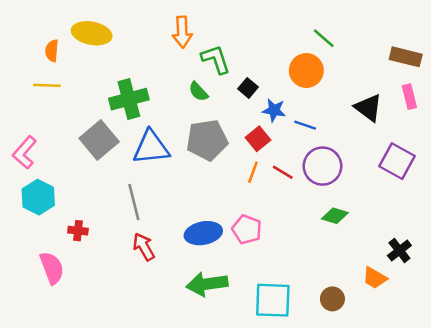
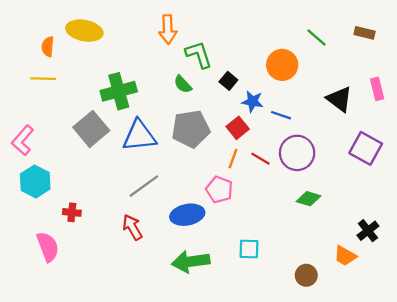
green line: (324, 38) -> (317, 37), moved
brown rectangle: (406, 57) -> (365, 33), moved, size x0.7
gray line: (134, 202) -> (144, 186), moved, turned 68
pink pentagon: (247, 229) -> (219, 190), moved
cyan square: (273, 300) -> (249, 249), moved, size x0.6

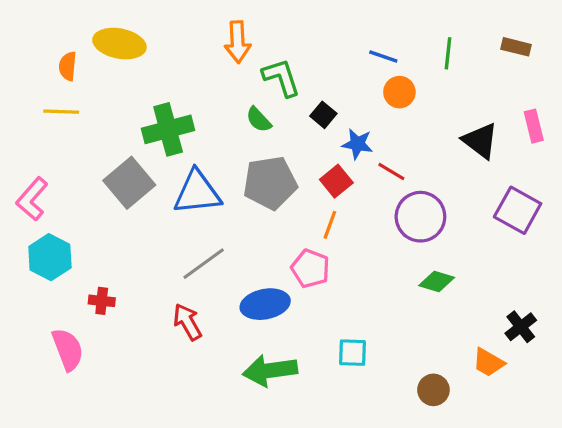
green line: (317, 37) -> (448, 53), turned 55
orange circle: (282, 65) -> (399, 92), size x0.7
blue line: (281, 115) -> (383, 57), moved
red line: (260, 159) -> (391, 171), moved

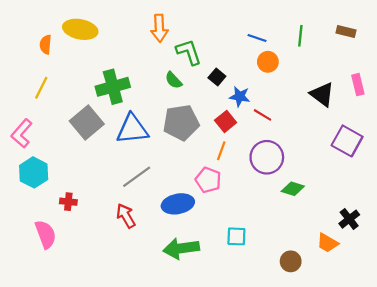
yellow line: (61, 112) -> (41, 88), moved, turned -65
purple circle: (420, 217) -> (267, 157), moved

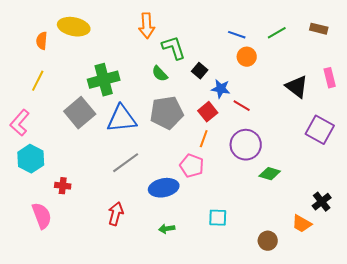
green line: (300, 36) -> (277, 33), turned 54
red arrow: (126, 216) -> (116, 214), moved, turned 45
green arrow: (181, 248) -> (167, 229), size x0.5

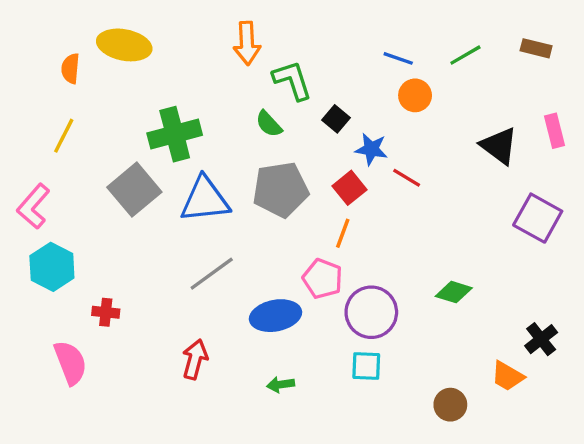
purple circle: (246, 145) -> (371, 312), moved

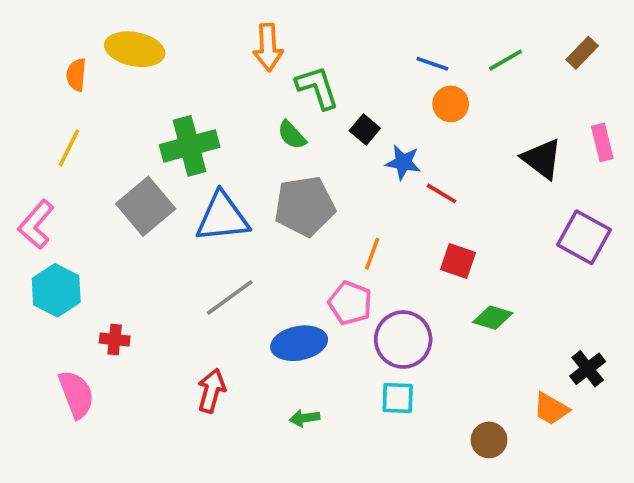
brown rectangle: (536, 48) -> (582, 53), turned -60
red square: (349, 188) -> (458, 261), moved, turned -32

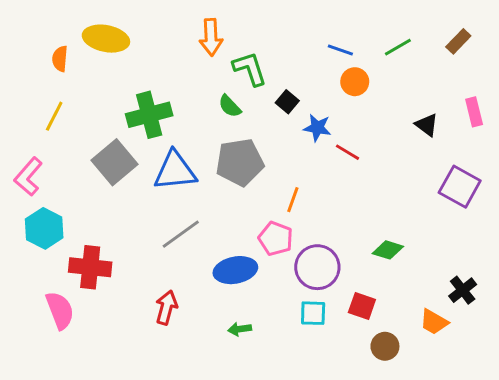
black triangle: (542, 159) -> (427, 125), size x0.7
red square: (458, 261) -> (362, 306), moved
red cross: (115, 340) -> (90, 267), size x1.8

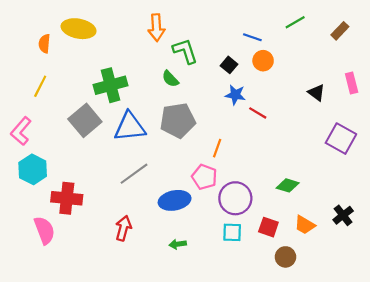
green line: (398, 47) -> (295, 22), moved
black square: (287, 102) -> (229, 65), moved
orange trapezoid: (434, 322) -> (305, 225), moved

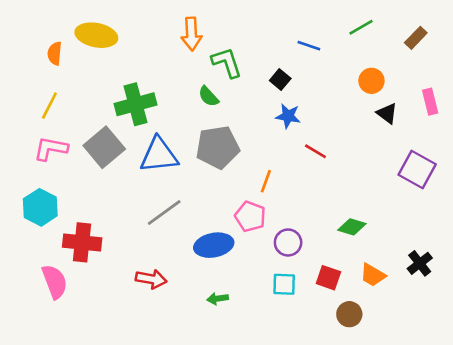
orange circle: (263, 61) -> (371, 81), moved
red line: (258, 113) -> (315, 151), moved
pink L-shape: (21, 131) -> (51, 149), moved, turned 60
purple circle: (235, 198) -> (288, 242), size x0.7
red arrow: (123, 228) -> (151, 279), turned 85

